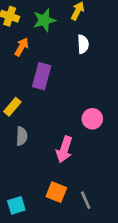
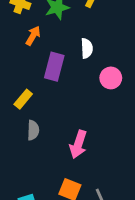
white semicircle: (83, 44) -> (87, 48), moved
pink circle: (92, 119) -> (111, 78), moved

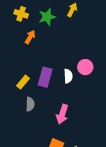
white semicircle: (87, 48) -> (68, 76), moved
purple rectangle: (54, 67) -> (45, 77), moved

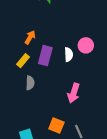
orange arrow: (30, 37) -> (30, 37), moved
pink arrow: (62, 114) -> (74, 93), moved

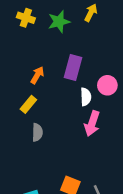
purple rectangle: (45, 56) -> (73, 67), moved
pink arrow: (74, 93) -> (92, 123), moved

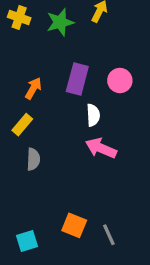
pink circle: (107, 85) -> (120, 81), moved
pink arrow: (92, 123) -> (101, 148), turned 95

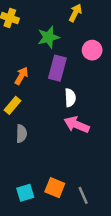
green star: (60, 22) -> (48, 37), moved
pink circle: (120, 81) -> (92, 50), moved
cyan square: (27, 241) -> (25, 193), moved

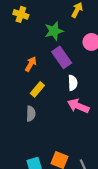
purple rectangle: (57, 68) -> (62, 57), turned -50
yellow rectangle: (12, 105) -> (37, 89), moved

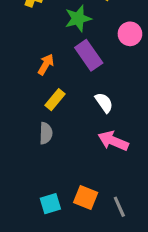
white semicircle: (73, 83) -> (104, 103), moved, turned -32
pink arrow: (78, 106) -> (113, 141), moved

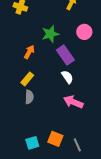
green star: (78, 19) -> (50, 34), moved
purple rectangle: (89, 55) -> (65, 55), moved
yellow rectangle: (55, 100) -> (27, 79), moved

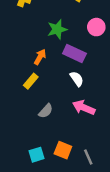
orange arrow: (29, 52) -> (40, 57), moved
purple rectangle: (65, 55) -> (74, 53), turned -30
gray semicircle: (29, 97) -> (46, 111), moved, turned 40

